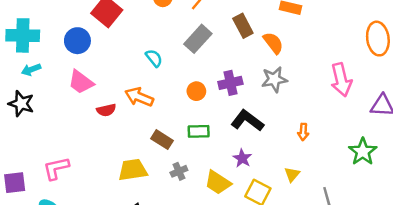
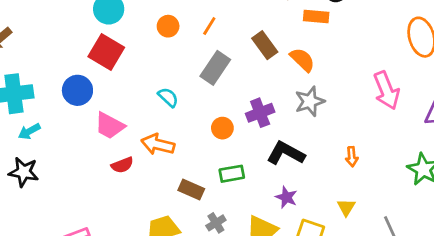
pink trapezoid: (81, 82) -> (110, 126), moved

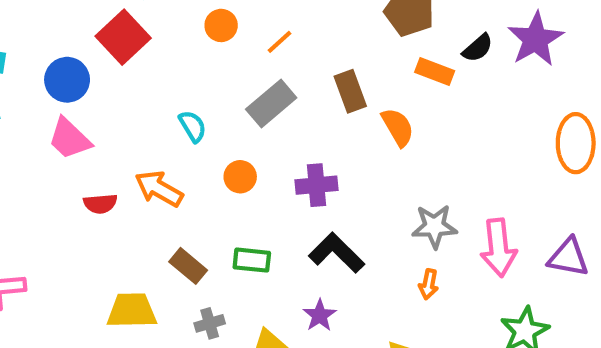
pink arrow: (386, 90) -> (499, 248), moved
gray star: (310, 101) -> (434, 226), moved
pink trapezoid: (110, 126) -> (69, 139), moved
orange circle: (222, 128) -> (240, 177), moved

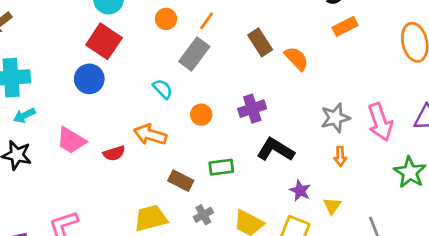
orange rectangle: (435, 71) -> (345, 26), moved, turned -35
blue circle: (67, 80) -> (89, 79), moved
gray rectangle: (271, 104) -> (194, 54), moved
pink trapezoid: (69, 139) -> (71, 140), moved
purple star: (320, 315) -> (300, 191), moved

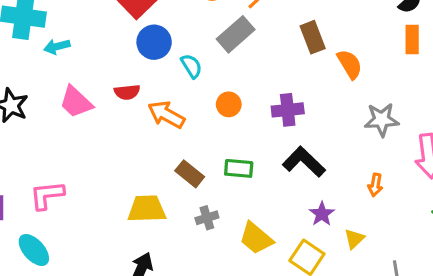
orange rectangle: (345, 26) -> (412, 40), turned -75
blue circle: (89, 79) -> (154, 42), moved
cyan arrow: (24, 115) -> (57, 47), moved
gray star: (335, 118) -> (382, 120), moved
red semicircle: (114, 153) -> (127, 92), moved

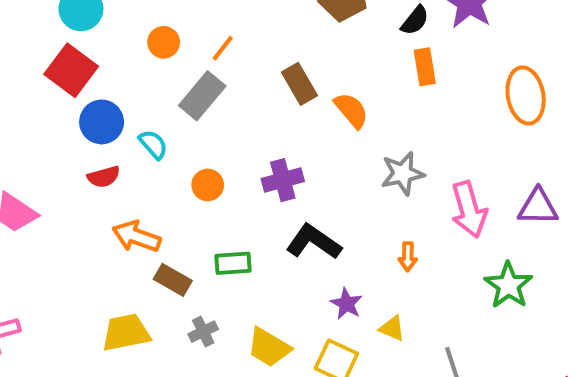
red semicircle: (127, 92) -> (104, 177), moved
orange arrow: (166, 115) -> (136, 237), moved
yellow triangle: (354, 239) -> (392, 328), turned -45

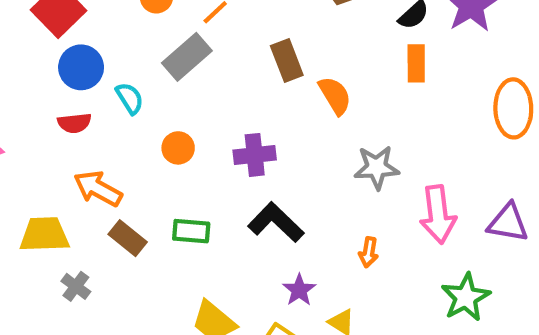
gray cross: (203, 332) -> (76, 286), moved, turned -36
yellow trapezoid: (126, 333) -> (44, 234), moved

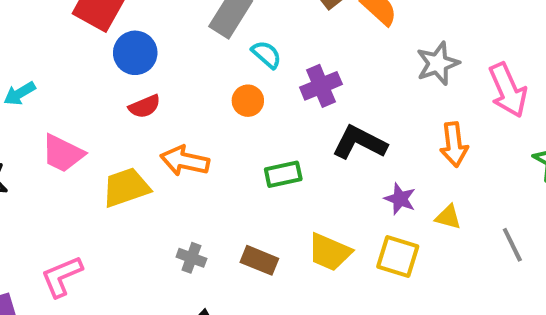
cyan semicircle: (130, 98) -> (266, 54), moved
yellow trapezoid: (44, 234) -> (126, 187), moved
brown rectangle: (128, 238) -> (259, 260), moved
orange arrow: (369, 252) -> (454, 144), size x1.5

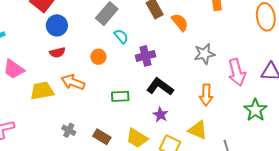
orange circle: (248, 101) -> (98, 57), moved
purple star: (400, 199) -> (160, 115), moved
yellow triangle: (448, 217) -> (198, 130), size x1.5

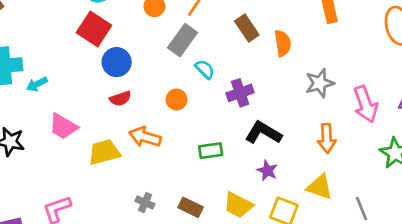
orange semicircle: (180, 22) -> (283, 43), turned 36

